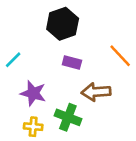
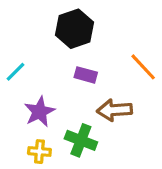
purple star: (33, 93) -> (39, 112), turned 30

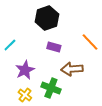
yellow cross: (39, 152) -> (25, 95), turned 32

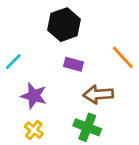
purple star: (25, 70) -> (34, 96), turned -30
green cross: (51, 88) -> (87, 127), moved

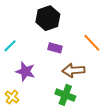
yellow cross: (34, 130) -> (12, 97), moved

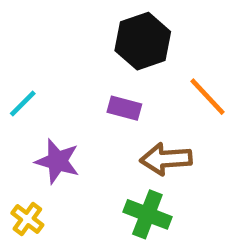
black hexagon: (48, 18) -> (143, 41), moved

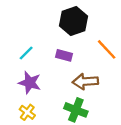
cyan line: (23, 104) -> (26, 53), moved
yellow cross: (27, 219) -> (27, 112), moved

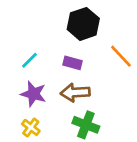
brown arrow: (85, 81) -> (75, 93), moved

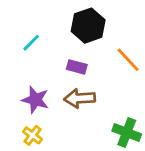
cyan line: (29, 60) -> (31, 43), moved
green cross: (86, 125) -> (127, 133), moved

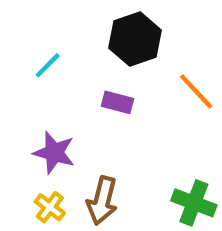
brown arrow: (80, 98) -> (102, 201), moved, turned -72

